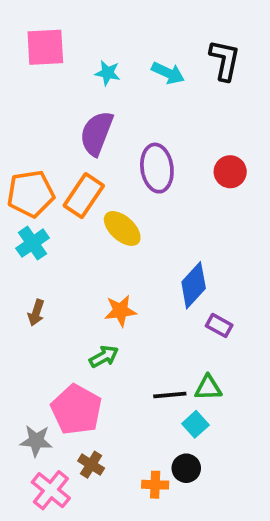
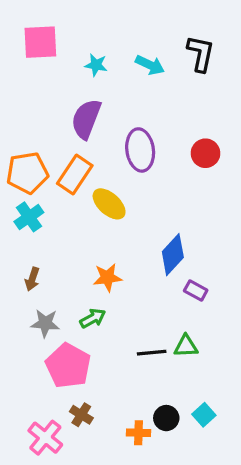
cyan square: (195, 424) -> (204, 415), moved
gray star: (36, 441) -> (45, 323), moved

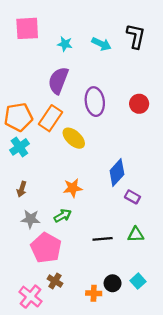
green triangle: (186, 346) -> (136, 235), moved

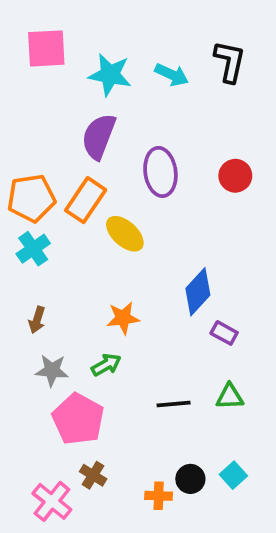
cyan star: (65, 44) -> (110, 75), size x1.6

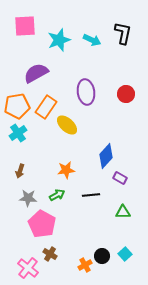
cyan star: (110, 75) -> (59, 40), turned -30
purple semicircle: (99, 136) -> (36, 73), moved, turned 40
black line: (174, 404) -> (91, 195), moved
orange cross: (159, 496) -> (85, 265), turned -32

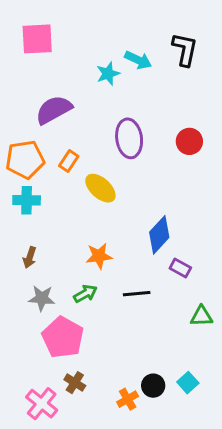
cyan star: (59, 40) -> (108, 74), moved, size x0.7
orange rectangle: (46, 107) -> (69, 161), size x0.6
cyan cross: (18, 133) -> (27, 200), turned 36
green triangle: (123, 212) -> (201, 316), moved

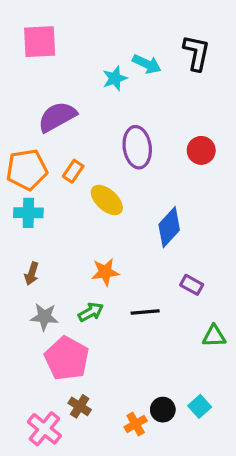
blue diamond: (159, 235) -> (169, 227), moved

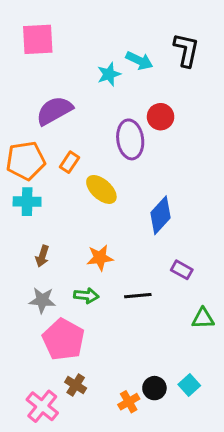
red circle: (201, 150) -> (161, 117), moved
brown arrow: (32, 274) -> (42, 256), moved
green arrow: (91, 312) -> (86, 296), turned 35

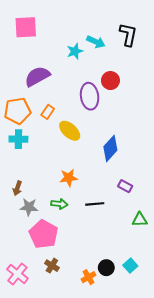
brown arrow: (42, 256) -> (17, 188), moved
pink cross: (42, 406) -> (17, 274), moved

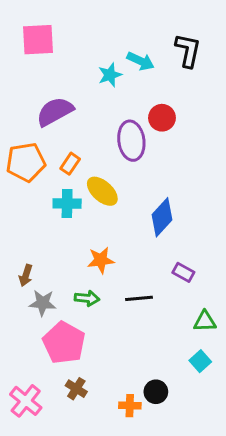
cyan cross: (18, 139) -> (67, 203), moved
cyan square: (130, 266) -> (200, 361), moved
orange cross: (89, 277) -> (130, 406), turned 32

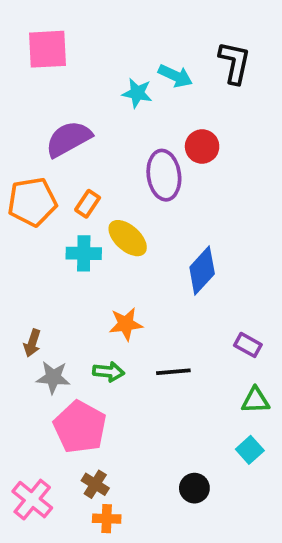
cyan star: (110, 75) -> (137, 93), turned 30
purple rectangle: (183, 272) -> (248, 345), moved
orange cross: (130, 406) -> (107, 519), moved

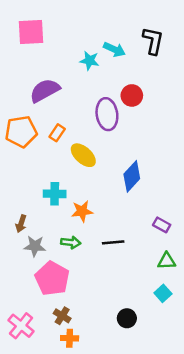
cyan cross: (84, 253) -> (55, 194), moved

